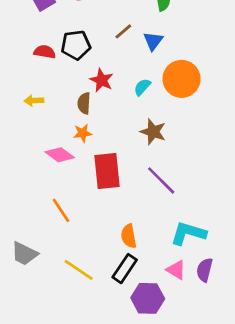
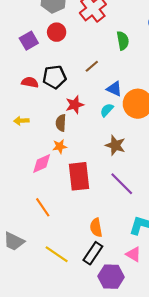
blue triangle: (153, 41) -> (114, 89), moved, turned -42
red star: (102, 80) -> (75, 105), turned 30
pink diamond: (60, 155) -> (42, 163), turned -60

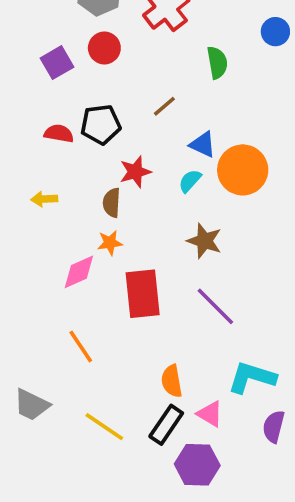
pink triangle: (133, 254) -> (210, 414), moved

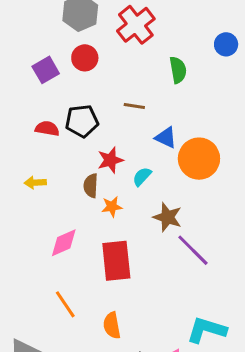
brown line: (164, 106) -> (134, 106), turned 50
cyan semicircle: (190, 181) -> (142, 177), moved
orange star: (110, 243) -> (112, 207), moved
purple line: (215, 306) -> (193, 250), moved
orange semicircle: (172, 381) -> (112, 325), moved

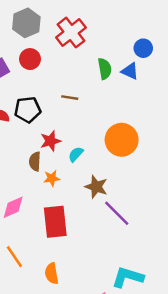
blue triangle: (166, 138) -> (130, 71), moved

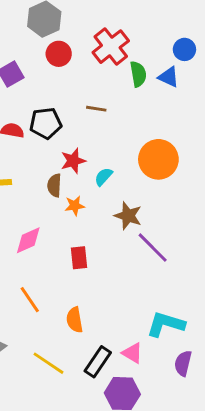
red cross: (71, 33) -> (111, 47), moved
red circle: (30, 59) -> (59, 54), moved
red rectangle: (55, 222) -> (79, 258), size x0.6

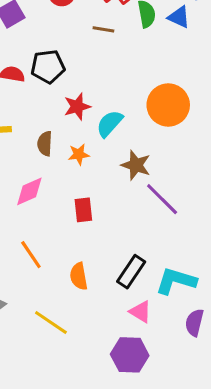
brown line: (96, 109) -> (103, 29), moved
cyan semicircle: (103, 177) -> (110, 124), size x1.4
brown semicircle: (54, 185) -> (45, 144), moved
black rectangle: (98, 362) -> (131, 272), moved

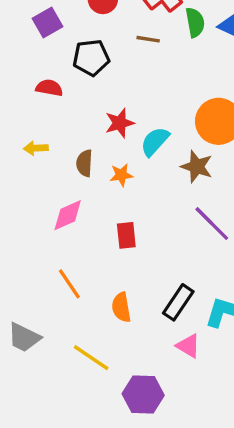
black pentagon: (48, 66) -> (91, 58), moved
brown star: (136, 165) -> (197, 167), moved
purple hexagon: (130, 355) -> (143, 394), moved

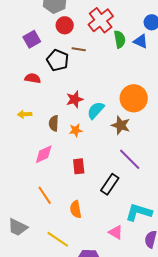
brown line: (148, 39) -> (79, 49), moved
black pentagon: (91, 58) -> (58, 60), turned 30
black rectangle: (178, 302) -> (110, 184), moved

